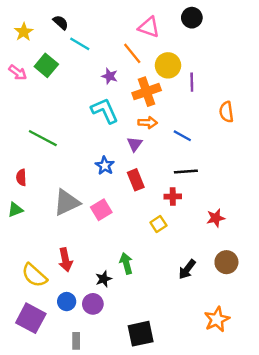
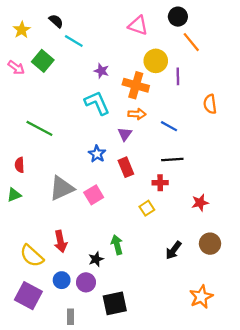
orange line: (132, 53) -> (191, 42), moved
orange cross: (147, 92) -> (136, 85), turned 35
black square: (141, 334) -> (115, 303), moved

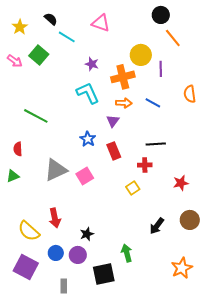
pink triangle: (138, 25) -> (101, 23), moved
orange cross: (136, 85) -> (123, 77), turned -30
blue line: (169, 126) -> (153, 103), moved
green arrow: (117, 245) -> (127, 253), moved

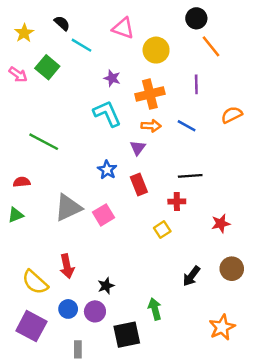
yellow circle: (141, 55) -> (156, 50), moved
orange semicircle: (190, 94) -> (232, 115), turned 72
red semicircle: (18, 149) -> (22, 182), turned 88

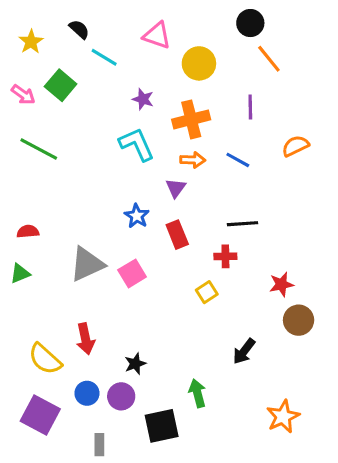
green line: (44, 142) -> (39, 149), moved
brown circle: (232, 269) -> (299, 320), moved

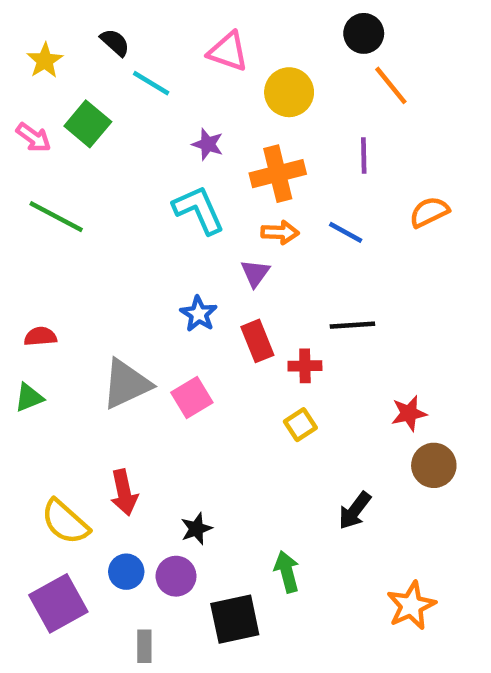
red cross: (225, 256) -> (305, 366), moved
purple square: (40, 415) -> (58, 603), turned 33

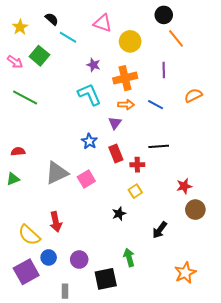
black star: (196, 529) -> (119, 214), moved
blue circle: (126, 572) -> (49, 257), moved

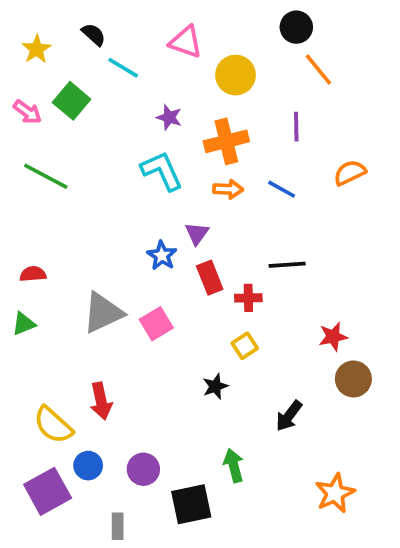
purple triangle: (115, 123) -> (197, 233), moved

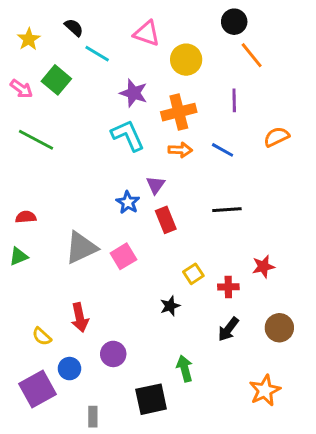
purple star: (169, 117) -> (134, 93), size x1.4
red cross: (248, 298) -> (228, 287), moved
brown circle: (353, 379) -> (279, 328), moved
yellow semicircle: (53, 425) -> (42, 336), size x0.6
purple circle: (143, 469) -> (113, 354), moved

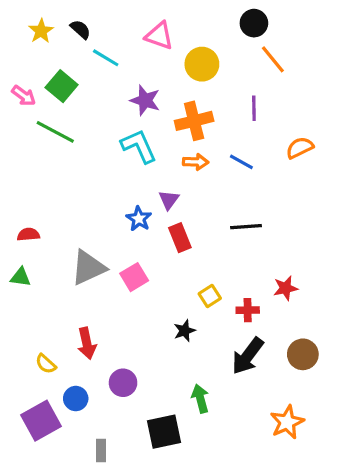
yellow star: (29, 39) -> (41, 31), moved
green line: (36, 140) -> (55, 132), moved
green triangle: (18, 256) -> (21, 277), turned 30
black arrow: (228, 329) -> (248, 356), size x1.4

